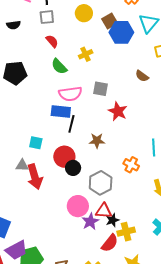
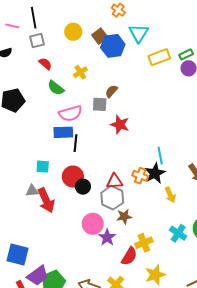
brown semicircle: (142, 76) -> (111, 91), moved, turned 104
brown star: (97, 141) -> (124, 217), moved
red triangle: (104, 211) -> (115, 181), moved
black star: (112, 220) -> (155, 173), moved, size x1.5

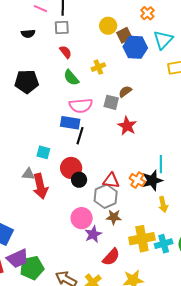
yellow circle: (73, 32) -> (108, 26), moved
cyan cross: (178, 233) -> (164, 244), turned 30
yellow cross: (144, 243) -> (142, 239), moved, size x1.4

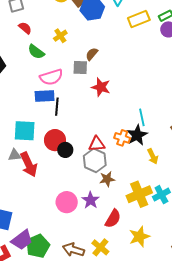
cyan square: (43, 152) -> (25, 131), size x1.6
pink circle: (82, 218) -> (67, 202), moved

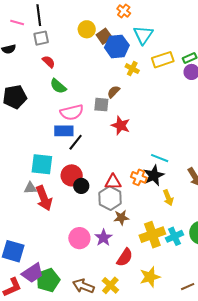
yellow cross: (60, 36) -> (132, 69), moved, turned -32
black line: (57, 107) -> (76, 142), turned 30
cyan line: (142, 117) -> (160, 158), turned -60

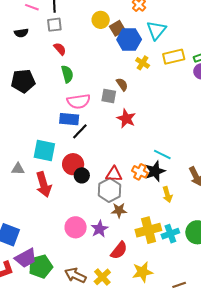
green semicircle: (58, 86) -> (67, 74), turned -150
brown semicircle: (114, 92) -> (122, 84), turned 96
gray triangle: (30, 188) -> (18, 169), moved

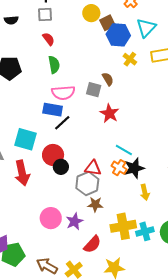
cyan line: (162, 154) -> (124, 150), moved

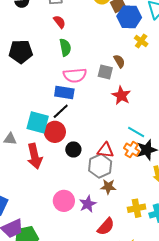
black line: (62, 123) -> (61, 111), moved
red circle: (53, 155) -> (55, 132), moved
yellow cross: (123, 226) -> (137, 208), size x0.7

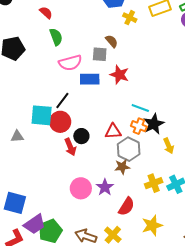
blue rectangle: (64, 92) -> (90, 79), moved
red arrow: (35, 156) -> (70, 147), moved, size x0.7
gray hexagon: (100, 166) -> (129, 149), moved

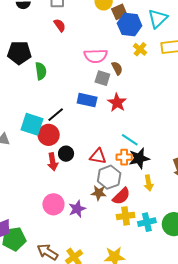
green semicircle: (56, 37) -> (41, 71), moved
pink semicircle: (70, 63) -> (96, 56), moved
orange cross: (139, 126) -> (124, 157), turned -35
red semicircle: (126, 207) -> (121, 196), moved

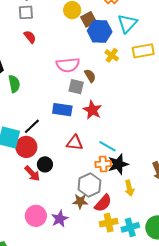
red triangle: (98, 156) -> (75, 143), moved
red arrow: (53, 162) -> (32, 173), turned -30

